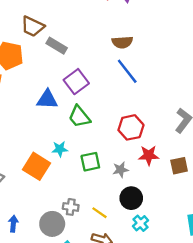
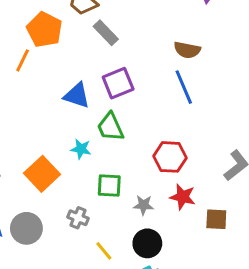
cyan star: (60, 149) -> (81, 149), moved
gray cross: (71, 207) -> (78, 218), moved
gray circle: (52, 224) -> (26, 228), moved

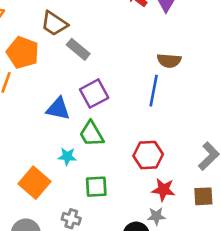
brown semicircle: (187, 50) -> (169, 61), moved
blue line: (184, 87) -> (154, 91), turned 40
gray star: (143, 205) -> (156, 216), moved
brown square: (216, 219) -> (203, 196), moved

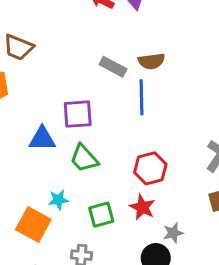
gray rectangle: (78, 49) -> (113, 67), moved
purple square: (94, 94) -> (78, 114), turned 36
cyan star: (67, 156) -> (58, 200), moved
red star: (163, 190) -> (142, 207), moved, turned 30

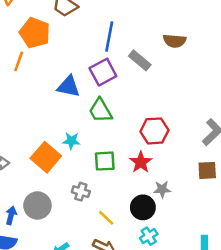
gray rectangle: (113, 67) -> (140, 60), moved
blue line: (142, 97) -> (109, 36), moved
purple square: (78, 114) -> (103, 72), turned -36

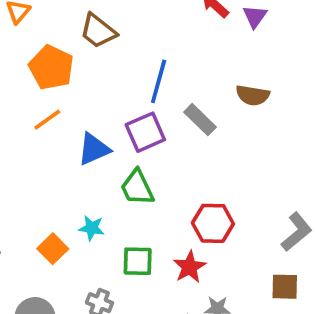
orange line: (19, 61) -> (47, 120), moved, turned 30
blue triangle: (69, 87) -> (94, 149), turned -40
orange square: (46, 157) -> (53, 249), size x0.7

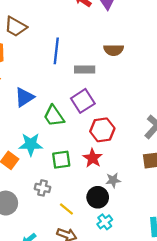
gray rectangle: (200, 120) -> (85, 69), turned -36
purple square: (145, 132) -> (83, 101), moved
cyan star: (92, 228) -> (31, 144), size x1.5

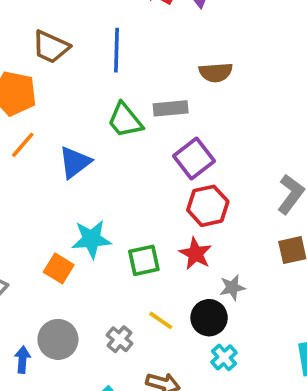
blue line: (56, 51) -> (116, 50), moved
purple square: (83, 101) -> (194, 159), moved
green trapezoid: (54, 116) -> (125, 120), moved
gray cross: (43, 188) -> (120, 339), moved, turned 32
yellow line: (66, 209) -> (161, 320), moved

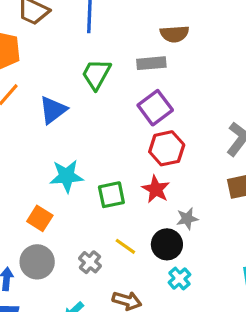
gray rectangle: (171, 108) -> (151, 63), moved
green trapezoid: (125, 120) -> (96, 74), turned 68
orange square: (59, 268) -> (40, 218), moved

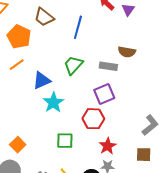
red hexagon: (167, 148) -> (93, 119), moved
cyan star: (67, 176) -> (53, 102), moved, turned 30
red star: (156, 189) -> (108, 146), moved

